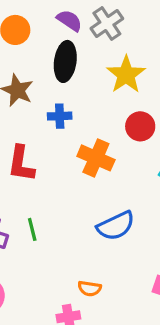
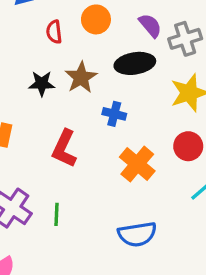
black ellipse: (65, 61) -> (135, 63), turned 57

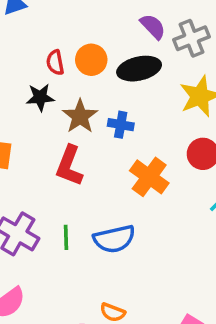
orange circle: (96, 19) -> (91, 60), moved
red semicircle: (54, 32) -> (55, 63), moved
brown star: (81, 77) -> (80, 116), moved
blue semicircle: (137, 234) -> (114, 239), moved

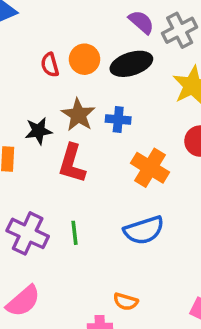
black star: (40, 97) -> (39, 131), moved
blue semicircle: (114, 239) -> (144, 230), moved

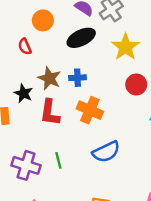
orange circle: (84, 59) -> (43, 20), moved
black star: (39, 131) -> (23, 93), turned -30
orange cross: (150, 168) -> (90, 110), moved

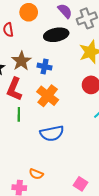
green line: (58, 160) -> (19, 114), moved

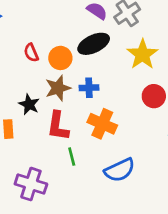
orange circle: (29, 12) -> (60, 58), moved
brown star: (21, 61) -> (58, 88), turned 30

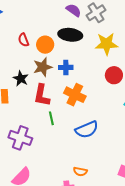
black ellipse: (94, 44) -> (70, 35), turned 30
yellow star: (142, 54) -> (106, 44), turned 30

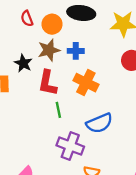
purple cross: (20, 138) -> (70, 146), moved

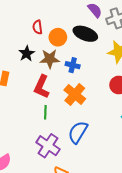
black star: (23, 63) -> (27, 54), moved
blue semicircle: (99, 123) -> (78, 132), turned 130

